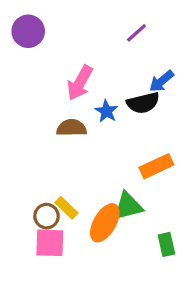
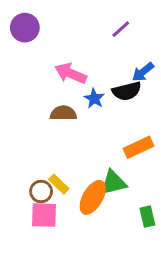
pink arrow: (80, 83) -> (71, 73), turned 84

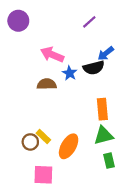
orange rectangle: (139, 147) -> (102, 109), turned -70
green triangle: (113, 183) -> (104, 135), moved
pink square: (44, 215) -> (43, 175), moved

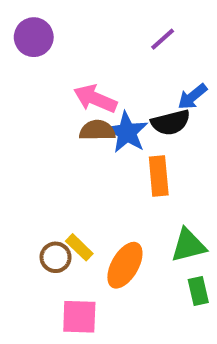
blue star: (70, 73) -> (127, 132), size x1.5
brown semicircle: (47, 84) -> (97, 130), moved
orange rectangle: (102, 109) -> (159, 176), moved

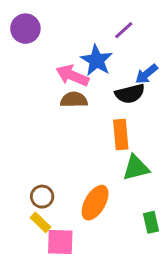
blue star: (127, 132) -> (97, 60), moved
green triangle: (188, 245) -> (136, 168), moved
yellow rectangle: (79, 247) -> (41, 222), moved

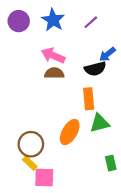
blue star: (97, 60) -> (53, 20), moved
brown circle: (42, 197) -> (31, 144), size x1.5
orange ellipse: (95, 203) -> (70, 132), moved

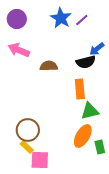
blue star: (53, 20) -> (61, 18), moved
pink arrow: (53, 55) -> (19, 50), moved
orange ellipse: (70, 132) -> (83, 136), moved

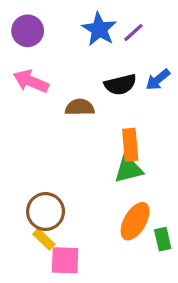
black semicircle: (86, 62) -> (120, 85), moved
green triangle: (90, 111) -> (129, 169), moved

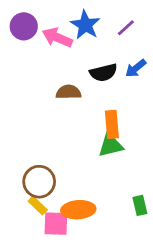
purple line: (133, 32) -> (126, 28), moved
pink arrow: (31, 81) -> (57, 38), moved
orange ellipse: (135, 221) -> (78, 210), moved, turned 56

